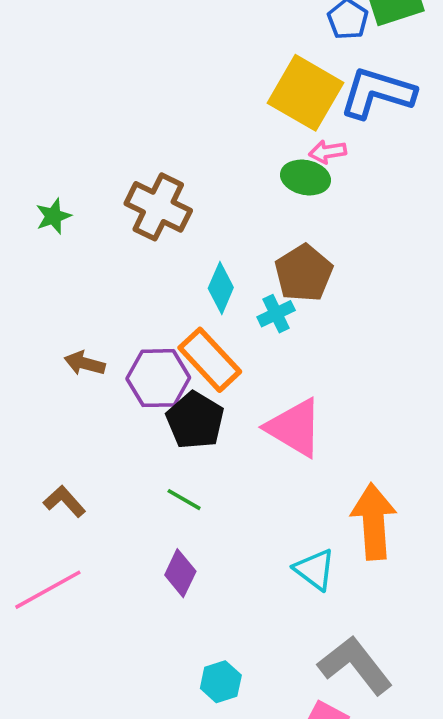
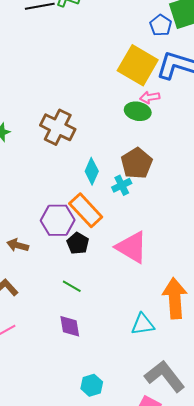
brown arrow: (85, 363) -> (18, 245), moved
black pentagon: (195, 420) -> (78, 243), size x0.7
cyan triangle: (315, 569) -> (143, 324), turned -45
purple diamond: (180, 573) -> (70, 326), turned -35

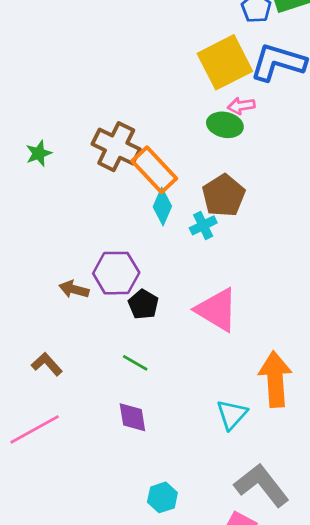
yellow square: (138, 65) -> (225, 62), turned 33
orange rectangle: (86, 210) -> (154, 170), moved
brown arrow: (18, 245) -> (74, 289), moved
cyan triangle: (143, 324) -> (232, 414), turned -40

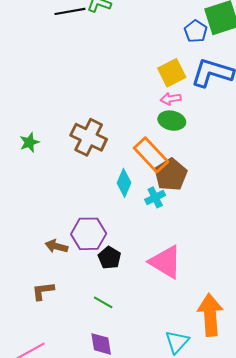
yellow square: (225, 62) -> (172, 73), size x0.7
pink arrow: (241, 106) -> (171, 99), moved
orange rectangle: (154, 170) -> (151, 155), moved
brown L-shape: (47, 364) -> (43, 291), moved, turned -55

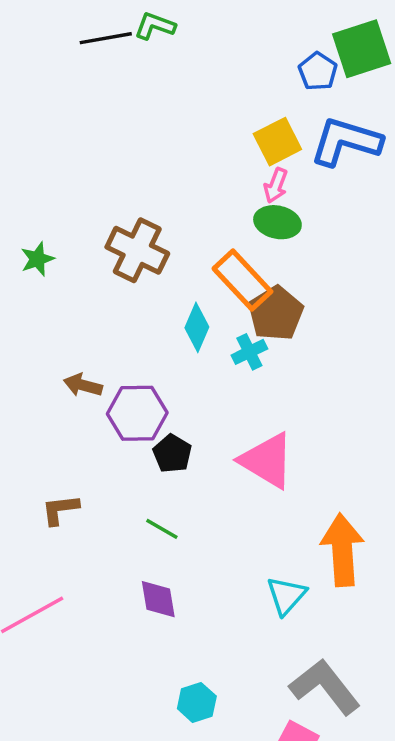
pink arrow: (171, 99) -> (276, 185), turned -60
brown arrow: (56, 246) -> (83, 385), moved

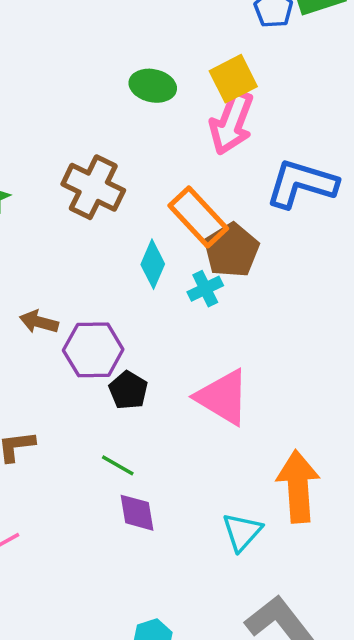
blue L-shape: (346, 142) -> (302, 184), moved
pink arrow: (276, 185) -> (231, 122), size x1.8
green ellipse: (277, 222) -> (153, 86), moved
purple diamond: (158, 599) -> (137, 513), moved

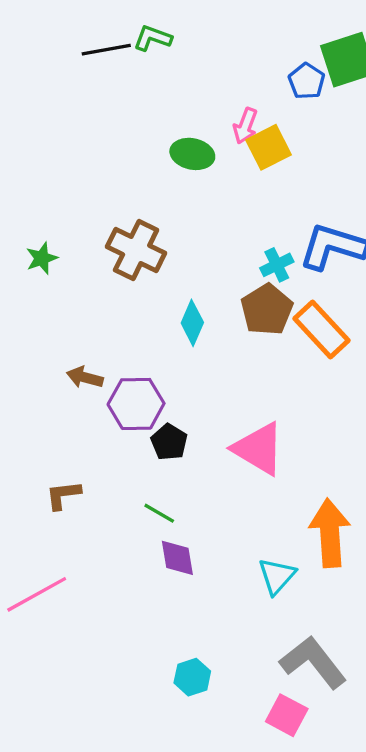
pink arrow: (231, 122) -> (245, 126), moved, size x0.6
orange rectangle: (198, 217) -> (321, 329), moved
cyan cross: (205, 289) -> (277, 265), moved

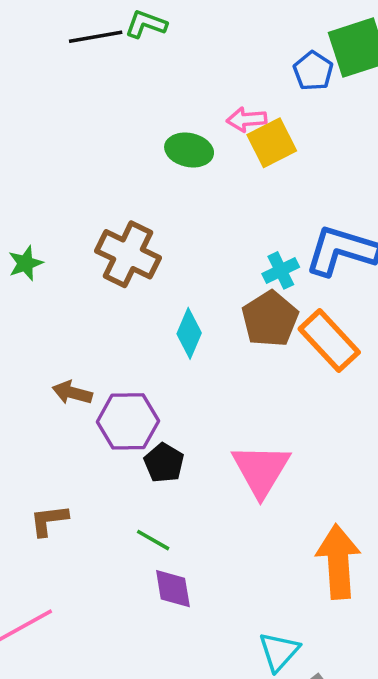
pink arrow: (245, 126) -> (247, 119), turned 64
pink triangle: (259, 449) -> (261, 470), turned 30
cyan triangle: (277, 576) -> (279, 652), moved

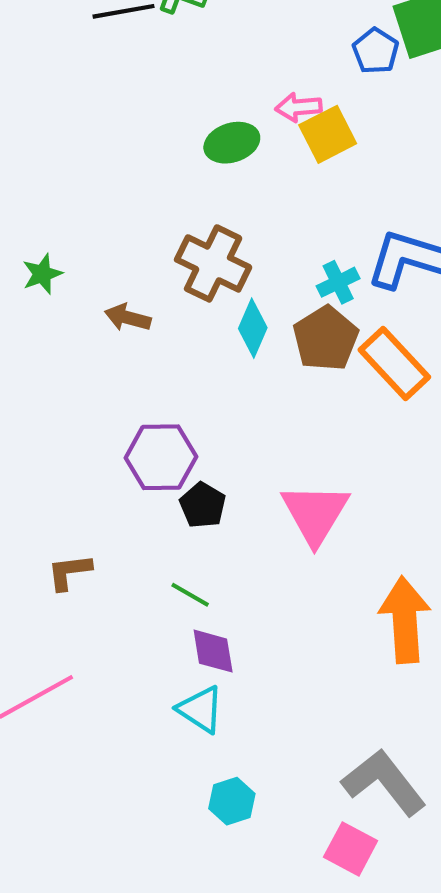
green ellipse: (189, 150) -> (232, 143), turned -30
brown cross: (128, 254) -> (213, 263), moved
cyan diamond: (189, 333) -> (253, 328), moved
brown arrow: (72, 393) -> (128, 318), moved
cyan triangle: (279, 652) -> (201, 709), moved, turned -39

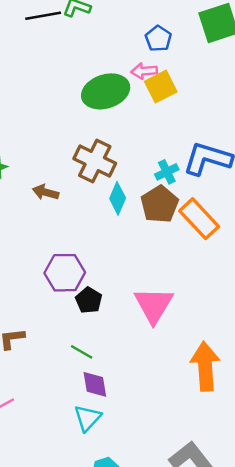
blue pentagon: (376, 51) -> (158, 39), moved
green ellipse: (232, 143) -> (106, 91), size x1.5
cyan triangle: (201, 709) -> (88, 418), turned 40

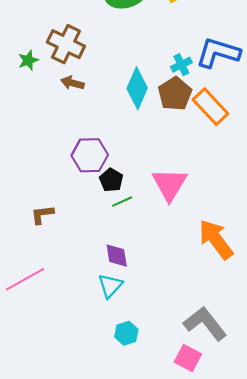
brown cross: (95, 161) -> (66, 44), moved
cyan diamond: (118, 198) -> (137, 88), size x1.4
green line: (82, 352) -> (122, 202), moved, turned -54
orange arrow: (205, 366) -> (216, 239), turned -33

